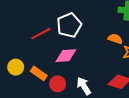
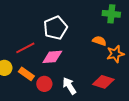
red line: (41, 34) -> (25, 48), moved

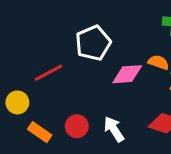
pink diamond: (52, 57) -> (127, 74), moved
orange rectangle: (26, 74) -> (40, 132), moved

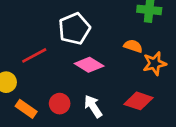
pink diamond: (127, 74) -> (89, 65), moved, turned 36

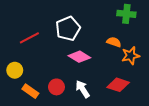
red line: (34, 55) -> (29, 38), moved

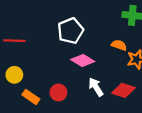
red line: (29, 38) -> (14, 41), moved, turned 30
white arrow: (83, 89) -> (96, 87), moved

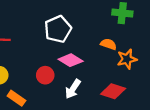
white arrow: (96, 87) -> (73, 89), moved, turned -114
red circle: (58, 92) -> (45, 75), moved

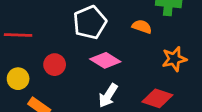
orange semicircle: (108, 44) -> (142, 27), moved
red circle: (45, 75) -> (55, 65), moved

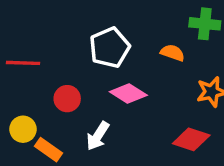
yellow circle: (18, 79) -> (23, 129), moved
white arrow: (108, 96) -> (98, 136), moved

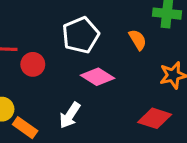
orange semicircle: (173, 53) -> (138, 40), turned 40
red circle: (67, 99) -> (33, 64), moved

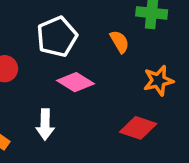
white arrow: (70, 115) -> (45, 124), turned -32

